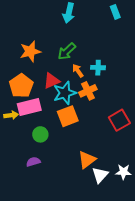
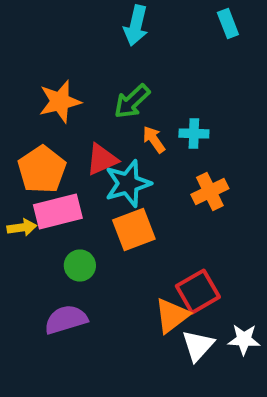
orange cross: (88, 91) -> (210, 191), moved
red square: (119, 120) -> (198, 292), moved
purple semicircle: (33, 162) -> (66, 320), size x1.5

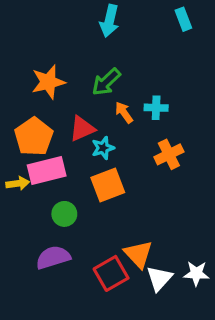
cyan star: (128, 183) -> (103, 148), size x0.6
red square: (198, 292) -> (111, 273), moved
orange triangle: (172, 316) -> (138, 254), turned -36

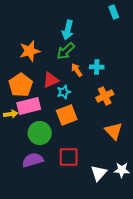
cyan arrow: (109, 21) -> (68, 30), moved
green circle: (64, 214) -> (40, 133), size x1.5
orange triangle: (138, 254) -> (114, 131), moved
red square: (111, 273) -> (69, 157), moved, turned 30

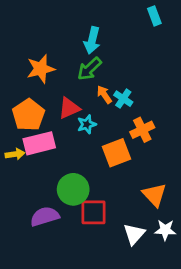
cyan cross: (97, 67) -> (123, 99), moved, turned 32
orange square: (67, 115) -> (116, 153), moved
orange triangle: (114, 131) -> (154, 195), moved
green circle: (40, 133) -> (73, 189), moved

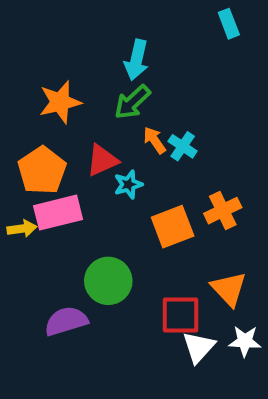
orange cross: (142, 130) -> (223, 211), moved
red square: (93, 212) -> (181, 315), moved

